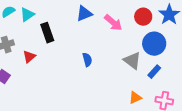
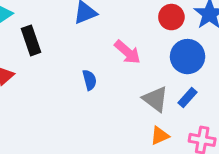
pink arrow: (113, 23) -> (128, 52), moved
gray triangle: (132, 61) -> (155, 99), moved

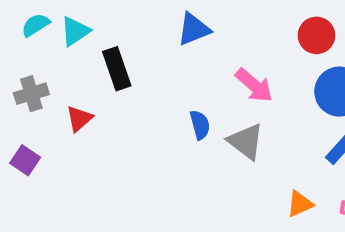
gray triangle: (155, 99) -> (246, 142), moved

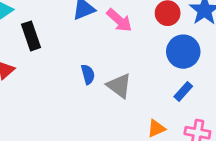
pink arrow: (254, 85) -> (119, 20), moved

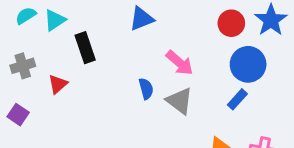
pink arrow: (119, 20) -> (180, 63), moved
blue rectangle: (183, 91) -> (237, 99), moved

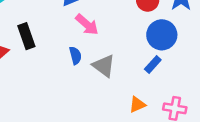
black rectangle: (85, 48) -> (26, 36), moved
pink arrow: (180, 63) -> (87, 25), moved

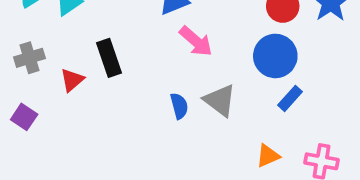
blue circle: (162, 35) -> (275, 56), moved
blue semicircle: (75, 55) -> (179, 106), moved

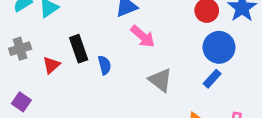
blue circle: (275, 56) -> (219, 47), moved
blue semicircle: (179, 106) -> (105, 65), moved
purple square: (24, 117) -> (21, 102), moved

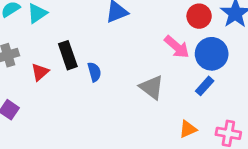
pink arrow: (143, 36) -> (177, 47), moved

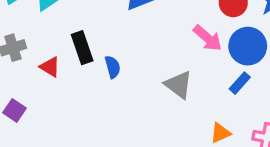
red triangle: (40, 72) -> (50, 67), turned -48

